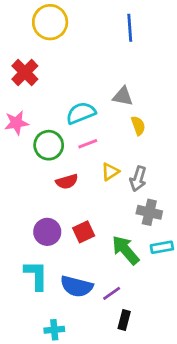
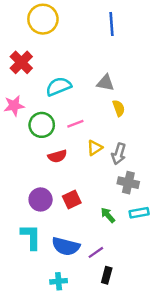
cyan semicircle: (81, 113) -> (59, 86), moved
green arrow: (126, 250) -> (108, 215), size x0.6
cyan cross: (54, 330) -> (59, 281), moved

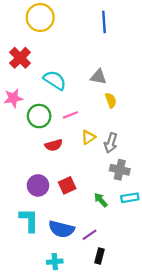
cyan semicircle: (59, 86) -> (55, 80), turned 55

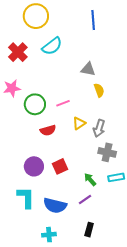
cyan semicircle: (55, 80) -> (52, 46), moved, turned 110
purple line: (89, 235) -> (85, 200), moved

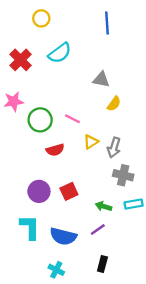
yellow circle: (36, 16) -> (41, 18), size x0.6
yellow semicircle: (99, 90) -> (114, 104), turned 56
pink line: (63, 103) -> (72, 119), turned 48
green arrow: (90, 179) -> (104, 206), turned -32
cyan cross: (49, 235) -> (56, 270), turned 32

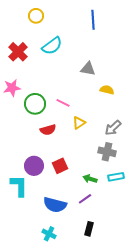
yellow semicircle: (114, 104) -> (107, 90), moved, turned -112
gray arrow: (114, 148) -> (113, 128), moved, turned 30
cyan L-shape: (30, 227) -> (19, 186), moved

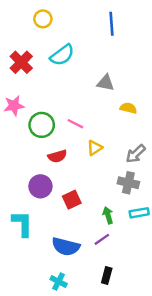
purple circle: (34, 166) -> (40, 186), moved
green arrow: (90, 179) -> (108, 215), turned 56

